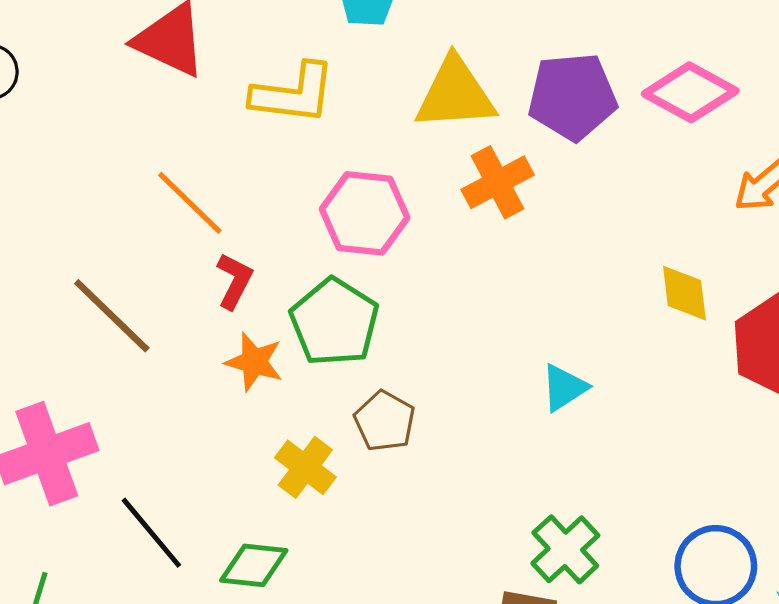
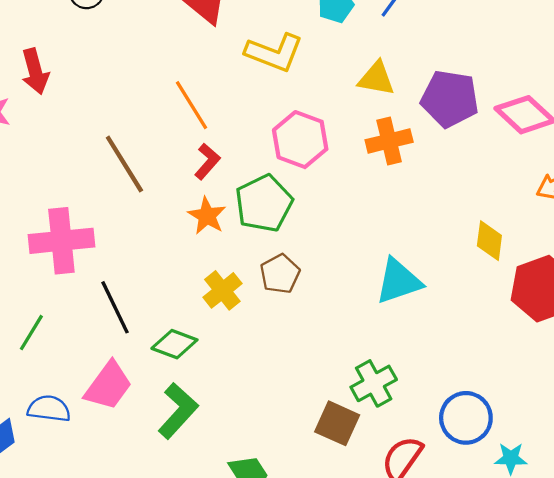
yellow triangle: (455, 94) -> (376, 79), size x0.7
cyan triangle: (564, 388) -> (398, 281), size x1.5

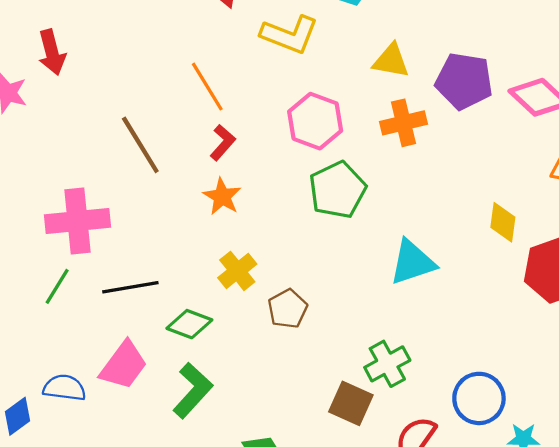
green pentagon: (264, 203) -> (338, 190), moved
brown pentagon: (280, 274) -> (288, 309), moved
black line: (115, 307) -> (130, 287), turned -74
green line: (31, 333) -> (57, 286), moved

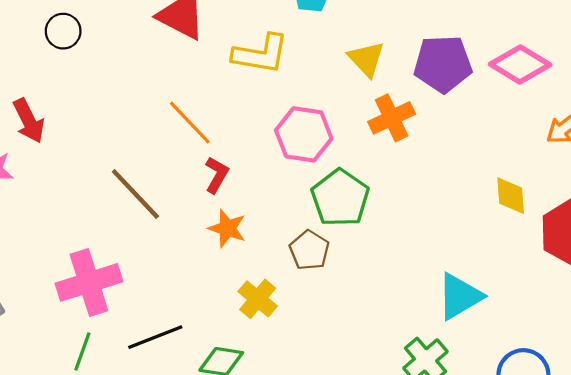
yellow triangle: (391, 61) -> (366, 59), turned 48
cyan triangle: (412, 262) -> (460, 296), moved
brown pentagon: (288, 309) -> (309, 250), moved

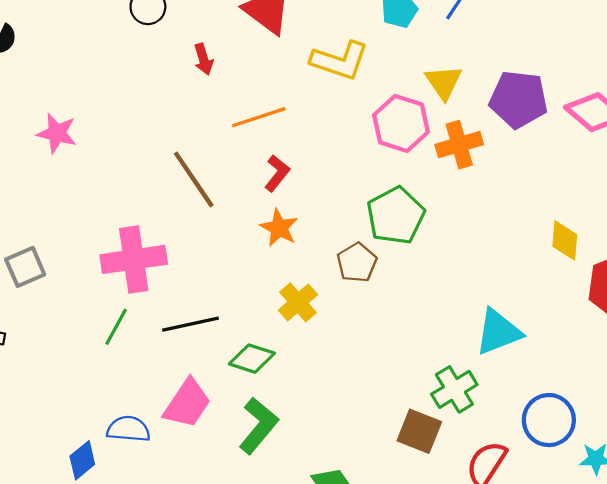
red arrow: (29, 121) -> (204, 59), moved, size x0.7
orange line: (190, 123) -> (259, 117), turned -74
pink hexagon: (304, 134) -> (401, 123), moved

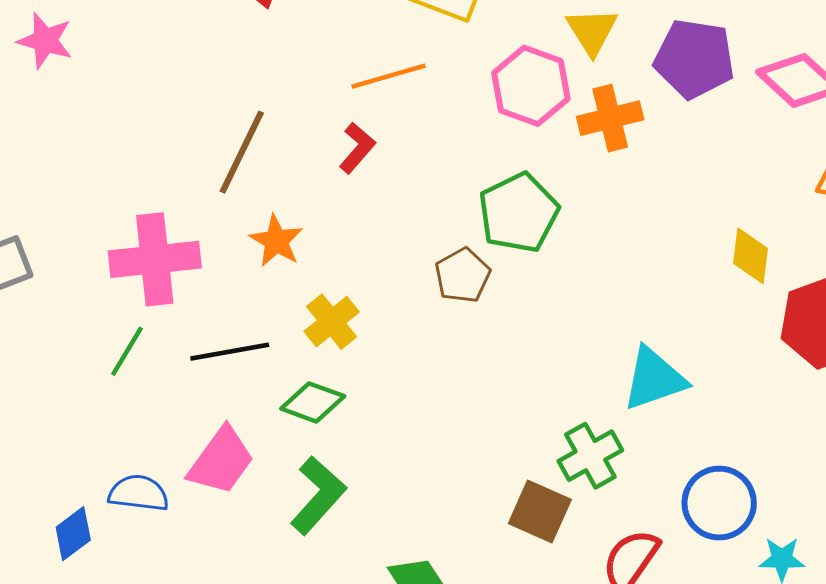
orange line: (259, 117) -> (388, 76), moved
pink star: (57, 133) -> (45, 41), moved
brown line: (194, 179) -> (242, 152), turned 58
orange star: (279, 228) -> (276, 241), moved
yellow cross: (298, 302) -> (332, 322), moved

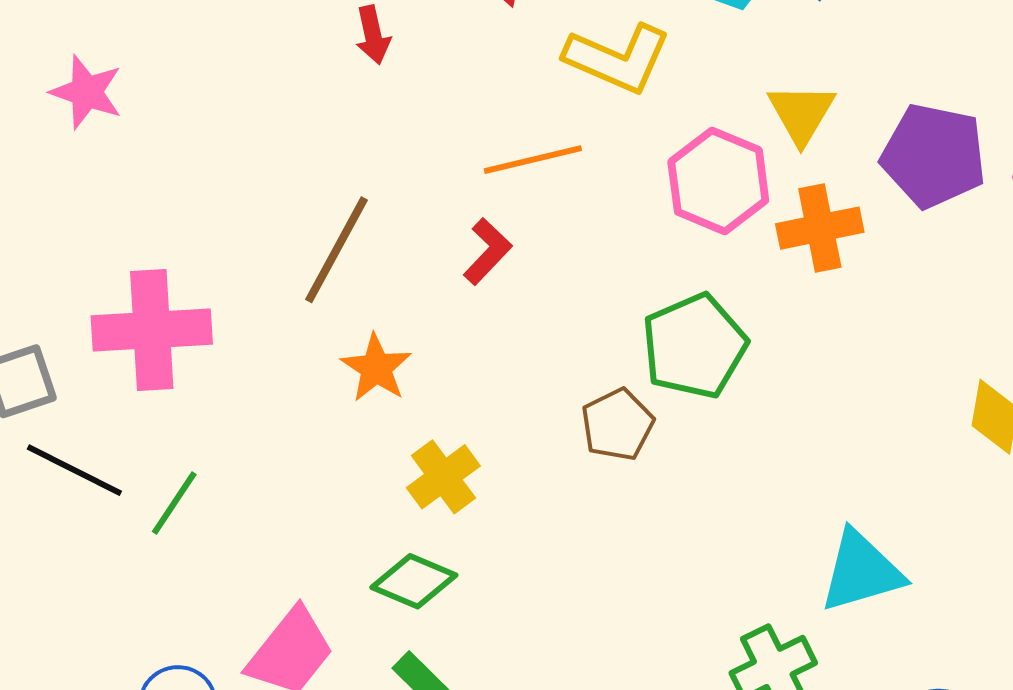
pink cross: (155, 259) -> (152, 330), moved
black line: (230, 352) -> (74, 470), moved, turned 34

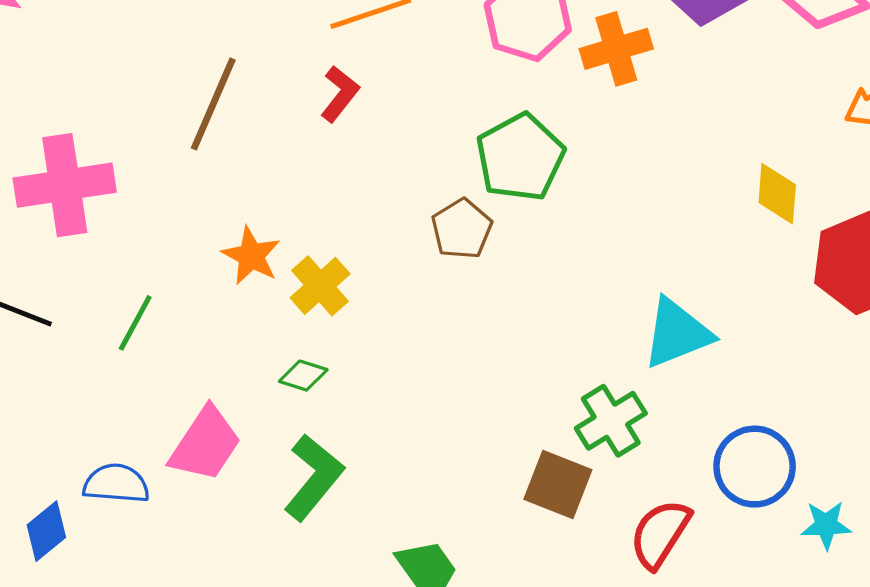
orange star: (376, 368) -> (251, 256), moved
green line: (174, 503) -> (135, 323), moved
green diamond: (414, 581) -> (303, 376), size x0.7

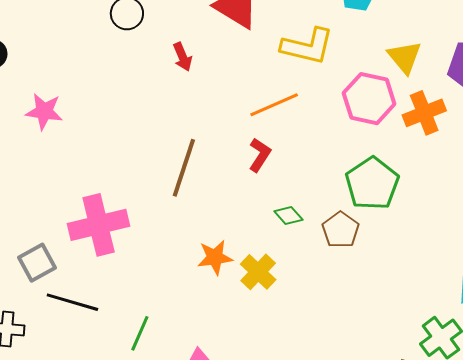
orange star: (251, 256) -> (215, 257), turned -30
green line: (135, 323) -> (140, 333), moved
green diamond: (303, 376) -> (288, 216), moved, turned 36

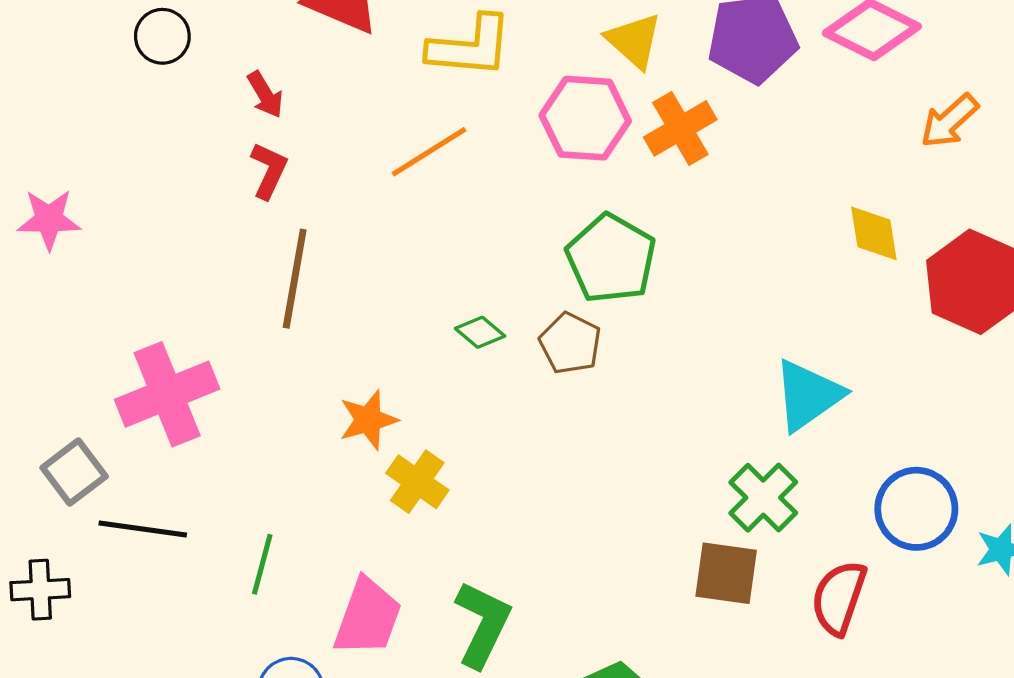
red L-shape: (260, 155) -> (269, 171), moved
yellow cross: (258, 272) -> (417, 482), moved

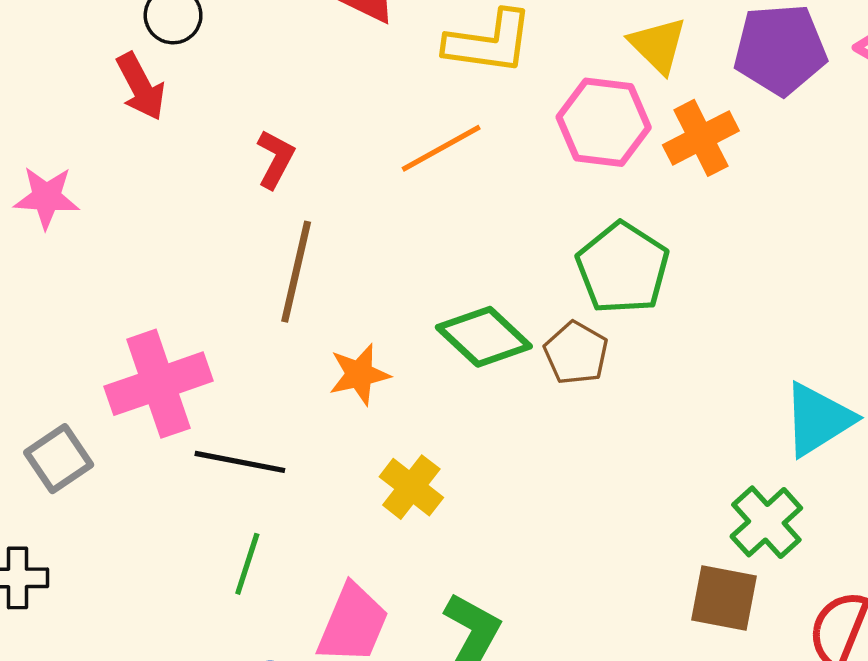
red arrow: (265, 95) -> (141, 86), moved, size x1.4
green diamond: (480, 332) -> (484, 337), size x1.8
orange star: (368, 420) -> (359, 374), moved
black line: (143, 529) -> (240, 462), moved

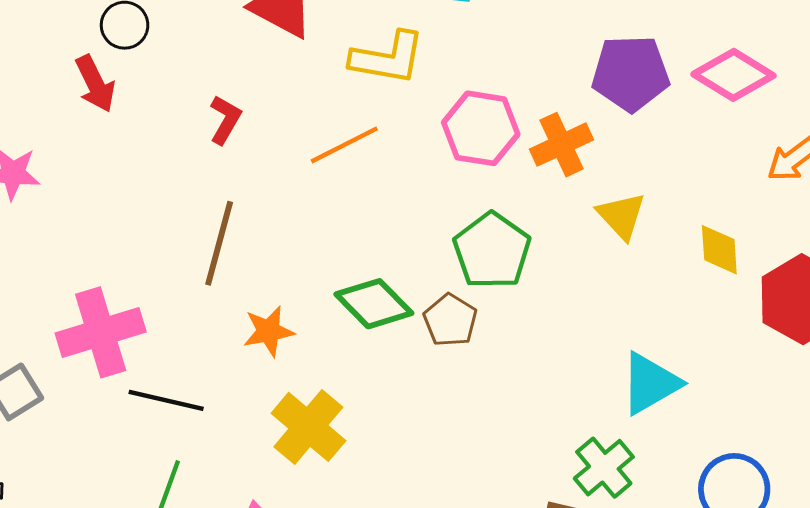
yellow triangle: (658, 45) -> (621, 216), moved
red L-shape: (275, 159) -> (225, 120), moved
yellow cross: (411, 487) -> (308, 427), size x1.4

